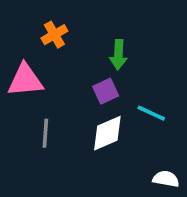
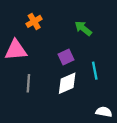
green arrow: (118, 55) -> (83, 28), moved, turned 126
cyan line: (151, 113) -> (95, 71), turned 54

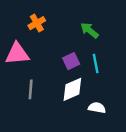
cyan line: (95, 71) -> (96, 64), moved
white semicircle: (104, 112) -> (97, 108), moved

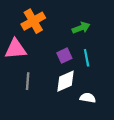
orange cross: (37, 23) -> (33, 21), size x1.5
green arrow: (90, 30) -> (81, 28), turned 120

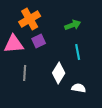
purple square: (64, 56) -> (39, 41), moved
white diamond: (65, 81) -> (59, 73), turned -35

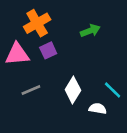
cyan line: (78, 52) -> (113, 90), moved, turned -35
gray line: (25, 73) -> (31, 90), turned 63

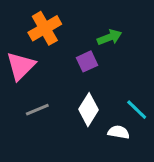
purple square: (48, 50) -> (87, 61), moved
pink triangle: (17, 54) -> (21, 66), turned -40

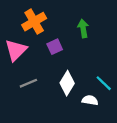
green arrow: (110, 37) -> (83, 28), turned -78
purple square: (87, 61) -> (55, 47), moved

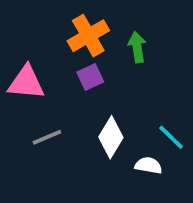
orange cross: (34, 22) -> (88, 36), moved
pink triangle: (16, 50) -> (26, 83), turned 50

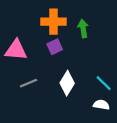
orange cross: (88, 36) -> (54, 22), turned 30
white semicircle: (148, 165) -> (101, 105), moved

